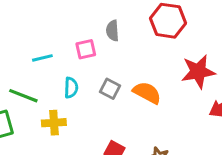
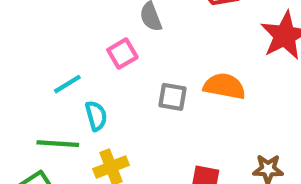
cyan semicircle: (71, 88) -> (96, 116), moved

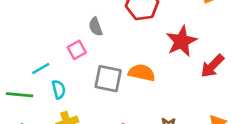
gray square: (172, 97) -> (108, 79), size x1.5
green line: (58, 144) -> (20, 95), moved

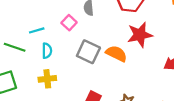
red star: (181, 41) -> (140, 35), moved
pink square: (77, 50) -> (69, 23), turned -32

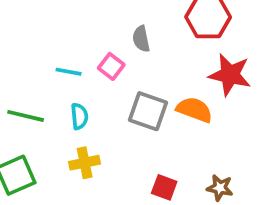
cyan line: (37, 30) -> (69, 72), moved, turned 32
red star: (140, 35) -> (230, 75), turned 30

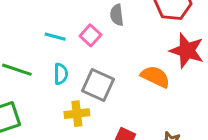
gray square: (148, 111) -> (98, 85), moved
yellow cross: (85, 163) -> (77, 114), moved

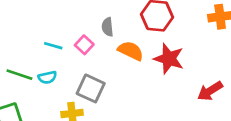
cyan semicircle: (61, 74) -> (47, 77), moved, turned 78
orange semicircle: (155, 77) -> (131, 51), moved

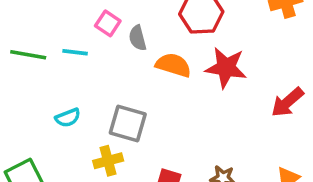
pink square: (84, 45) -> (108, 23), moved
cyan line: (53, 46) -> (75, 52), moved
green line: (19, 75) -> (28, 55), moved

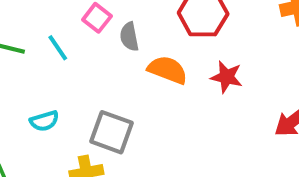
cyan line: (75, 52) -> (58, 48), turned 45
red star: (226, 68) -> (227, 77), size x0.7

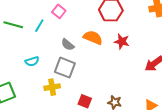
gray semicircle: (129, 37) -> (68, 45), moved, turned -40
cyan line: (58, 48) -> (39, 26), turned 64

